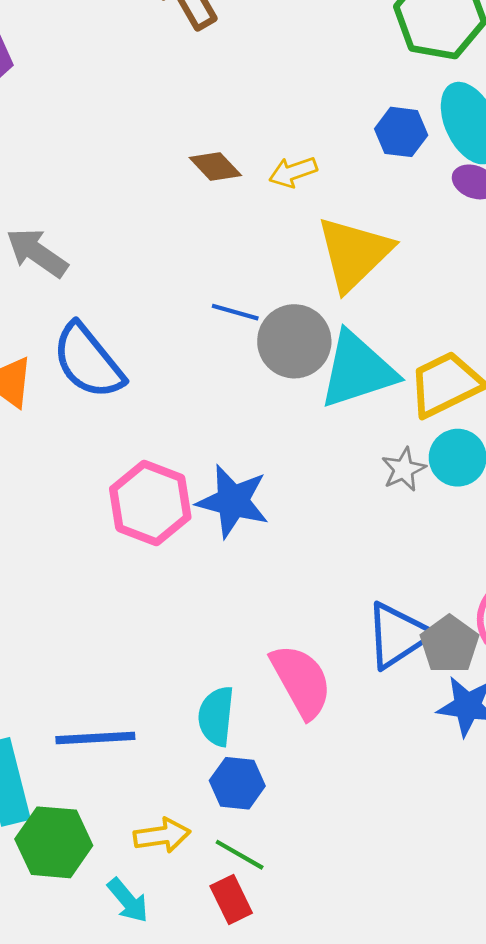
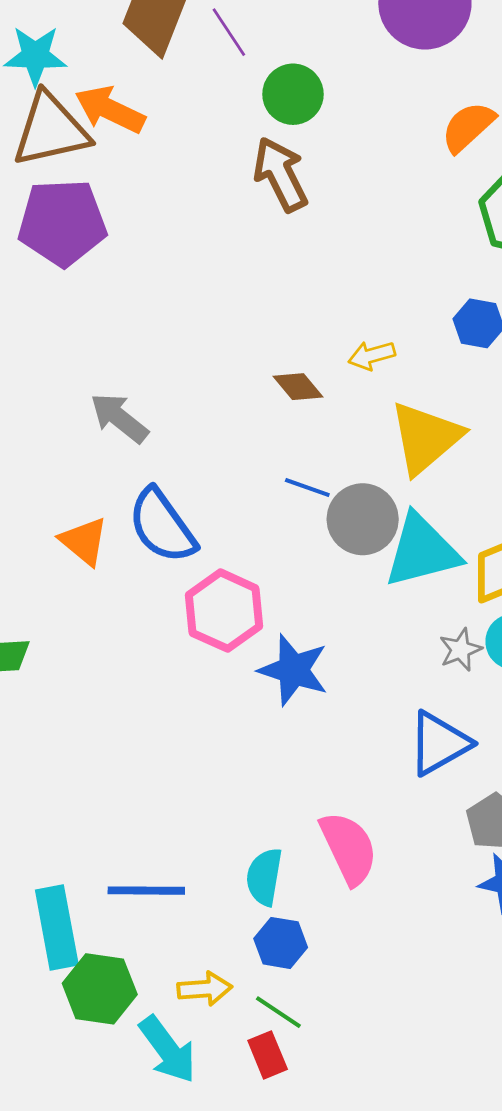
brown diamond: (215, 166) -> (298, 387), moved
pink hexagon: (150, 503) -> (224, 611), moved
blue triangle: (398, 635) -> (439, 743), moved
cyan arrow: (128, 900) -> (168, 1050), size x1.5

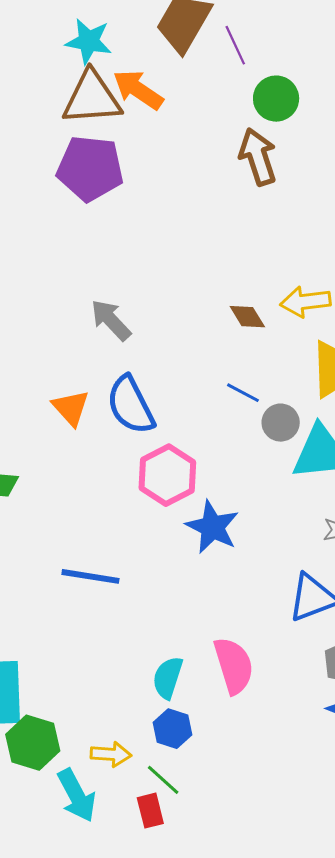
yellow arrow: (372, 355) -> (306, 302), size x1.4
gray circle: (363, 519) -> (281, 423), size x0.7
blue line: (146, 891) -> (90, 576), moved

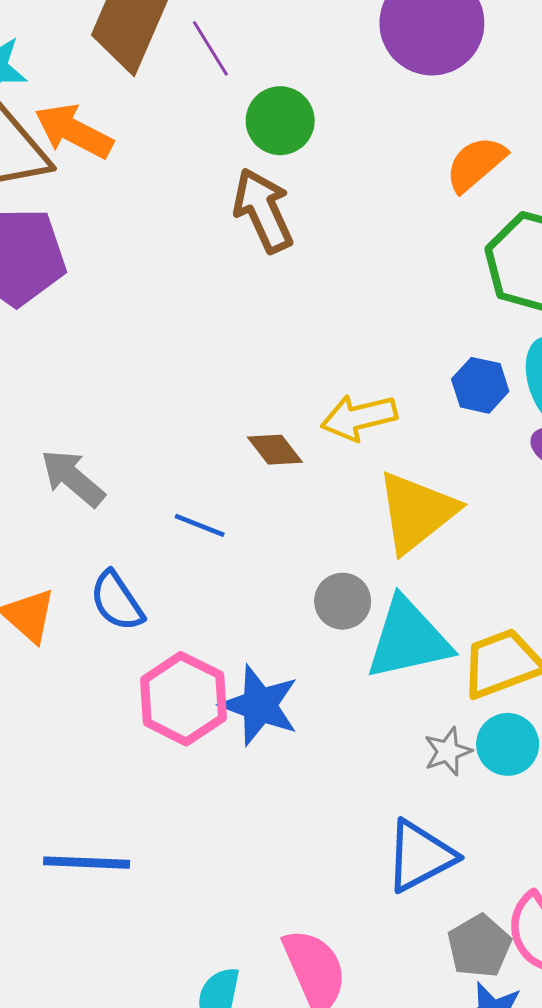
blue line: (243, 393) -> (200, 525), moved
blue semicircle: (131, 405) -> (117, 601), size x0.7
blue star: (212, 527) -> (260, 705), moved

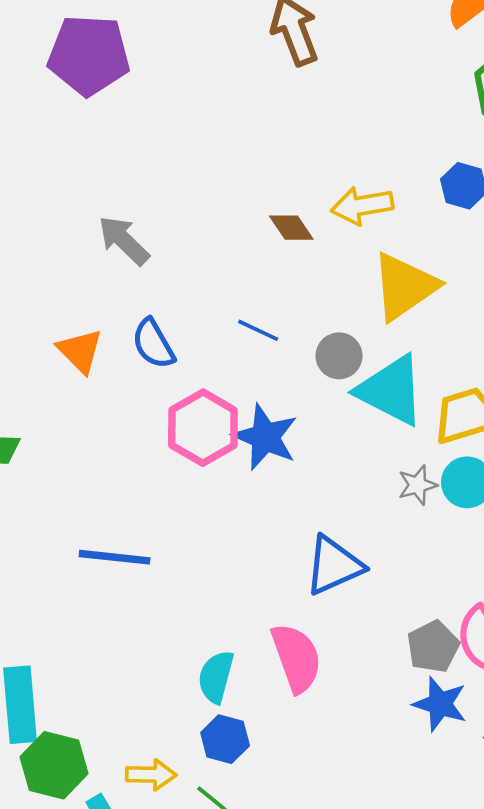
blue line: (200, 525) -> (258, 330), moved
cyan triangle: (408, 639) -> (391, 390), turned 36
blue triangle: (420, 856) -> (334, 565), moved

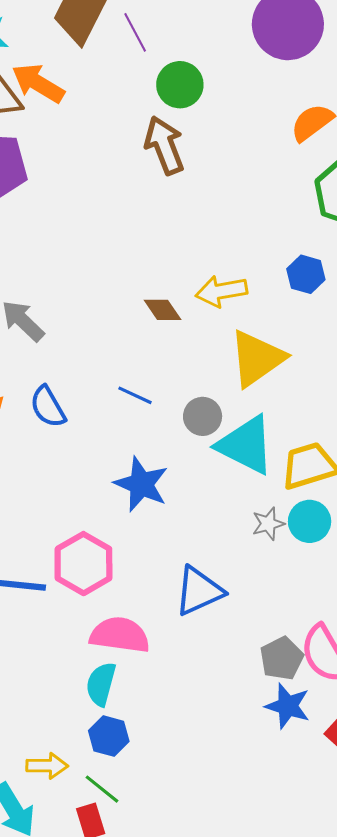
pink hexagon: (203, 428) -> (83, 564), moved
pink semicircle: (296, 658) -> (120, 635), moved, turned -62

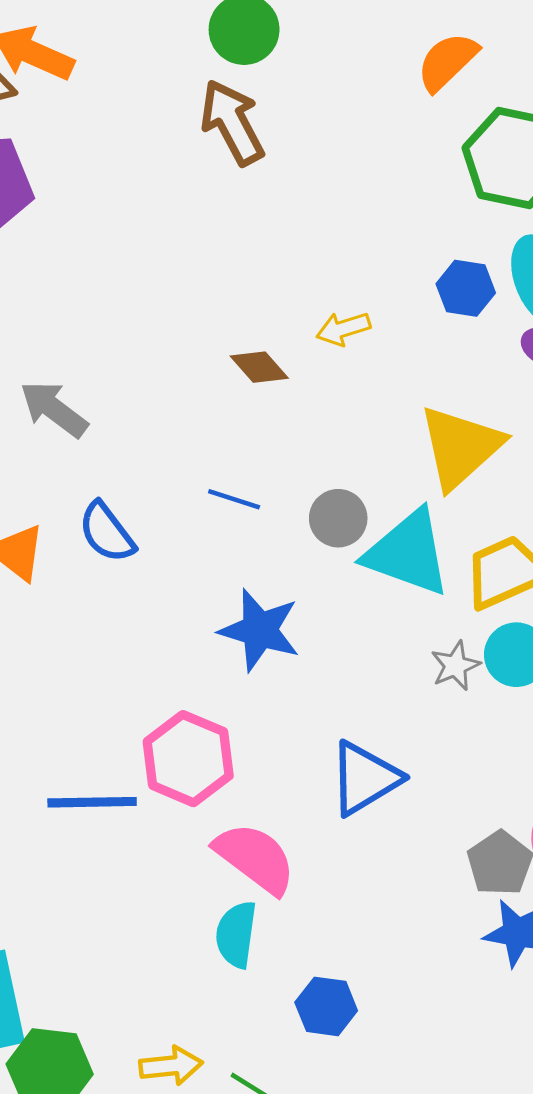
yellow arrow: (221, 291) -> (343, 329), size x0.7
yellow triangle: (257, 358) -> (460, 447), moved
pink semicircle: (120, 635) -> (255, 858), turned 36
blue hexagon: (109, 736) -> (326, 1006), moved

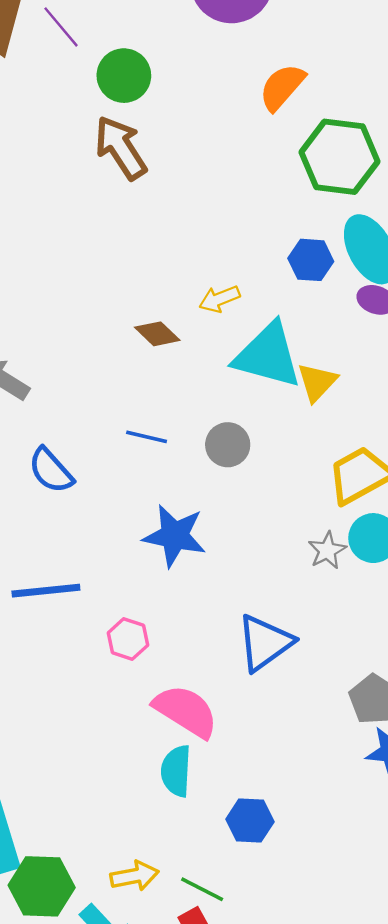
yellow triangle: (460, 447) -> (317, 382), size x0.6
cyan triangle: (408, 553) -> (268, 356), moved
pink hexagon: (188, 759) -> (128, 639), size x0.6
blue line: (92, 802) -> (46, 591), moved

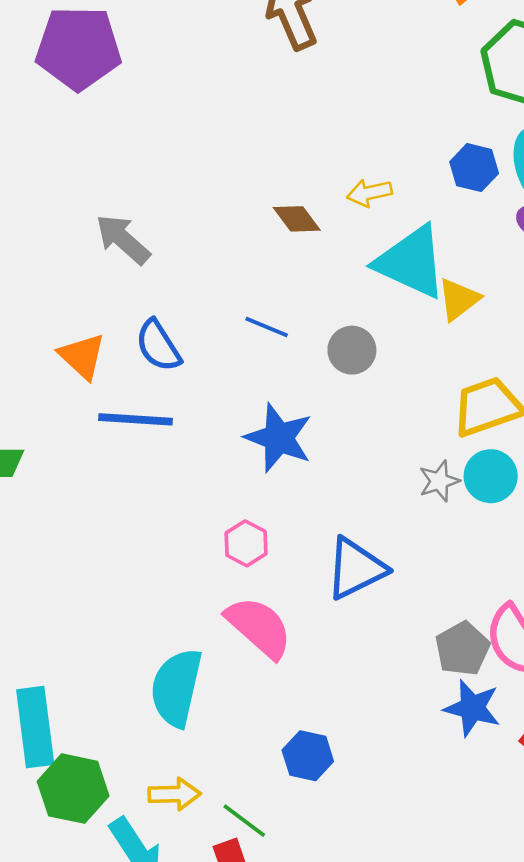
blue line: (46, 591) -> (135, 419), moved
pink hexagon: (128, 639) -> (246, 543), moved
cyan semicircle: (176, 771) -> (176, 688), moved, size x1.4

